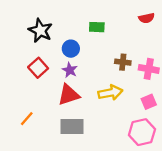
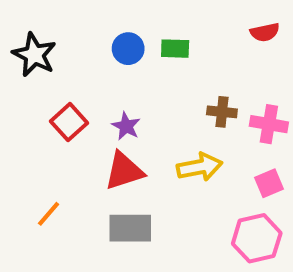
black star: (40, 31) -> (34, 55), moved
blue circle: (71, 49) -> (128, 49), moved

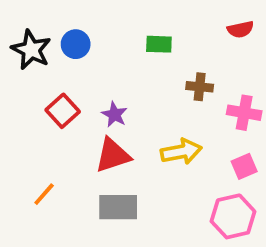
blue circle: (128, 49) -> (76, 44), moved
brown cross: (222, 112) -> (200, 87), moved

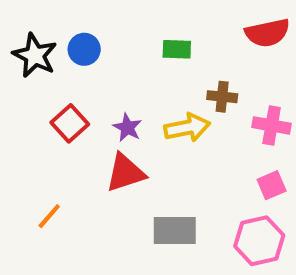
red semicircle: (240, 29) -> (267, 33), size x1.5
yellow arrow: (181, 152) -> (187, 128), moved
gray rectangle: (118, 207) -> (175, 230), moved

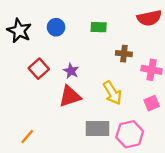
blue circle: (84, 49) -> (56, 27), moved
yellow arrow: (187, 128) -> (112, 93), moved, turned 70
orange line: (49, 216) -> (27, 137), moved
pink hexagon: (259, 241) -> (130, 134), moved

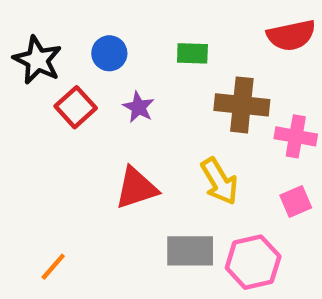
brown cross: (124, 54) -> (242, 105), size x1.6
red square: (39, 69) -> (76, 107), moved
purple star: (71, 71) -> (139, 107), moved

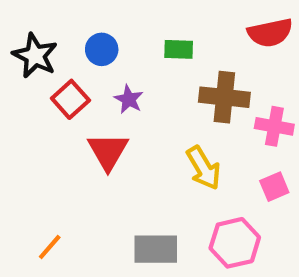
red triangle: (136, 188) -> (108, 151), moved, turned -42
gray rectangle: (190, 251) -> (156, 249), moved

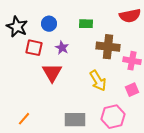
red square: (70, 99) -> (34, 48), turned -36

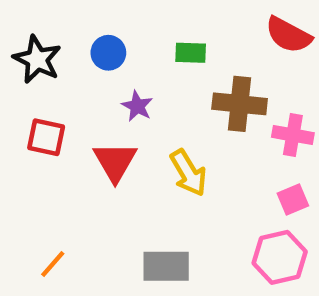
red semicircle: (130, 16) -> (288, 35), turned 40
red square: (34, 48) -> (46, 137), moved
yellow arrow: (98, 81) -> (188, 173), moved
pink hexagon: (113, 117) -> (280, 257), moved

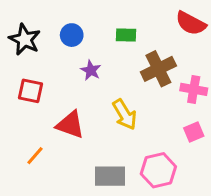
brown cross: (240, 104) -> (158, 69), turned -32
red triangle: (115, 162) -> (70, 125), moved, turned -40
pink hexagon: (280, 257) -> (158, 170), moved
orange line: (53, 264) -> (35, 156), moved

